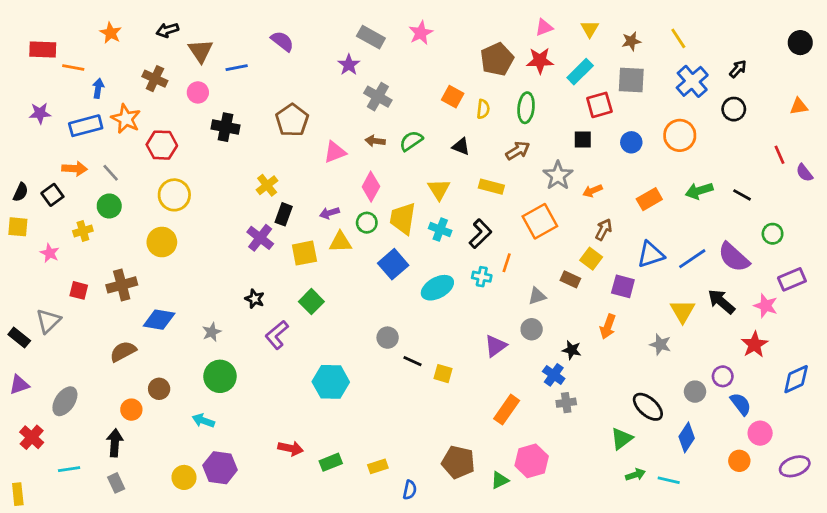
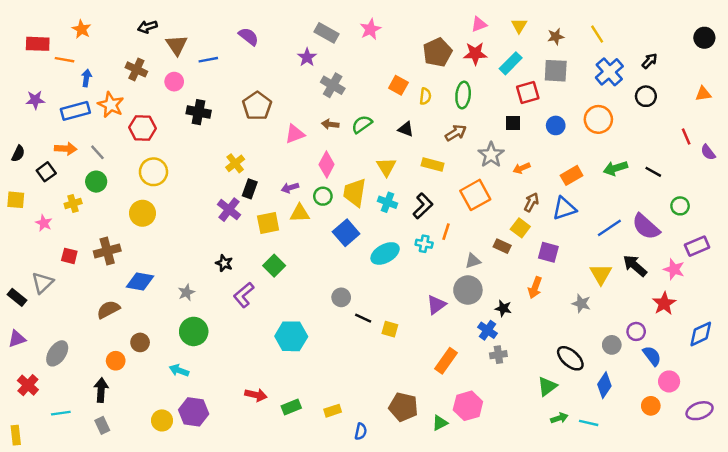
orange star: (111, 33) -> (82, 29), moved
black semicircle: (21, 192) -> (18, 154), moved
blue triangle: (651, 254) -> (564, 208), moved
gray circle: (532, 329) -> (468, 290), size x1.5

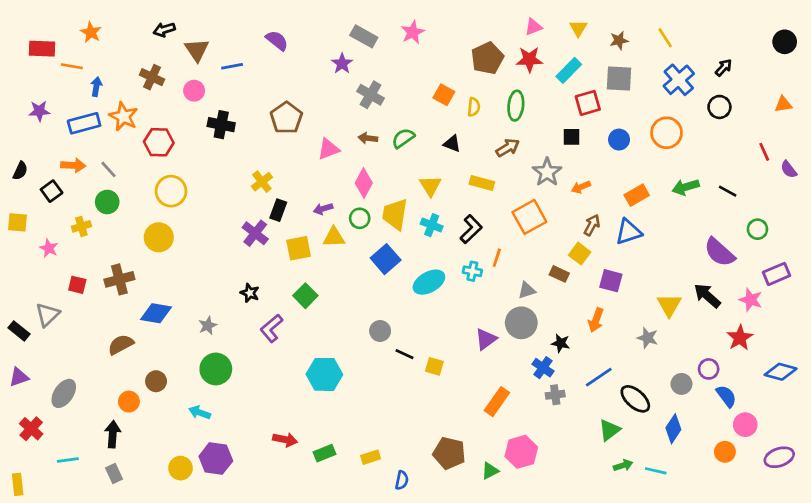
blue line: (609, 228) -> (599, 377), moved
blue diamond: (701, 334) -> (781, 372), turned 40

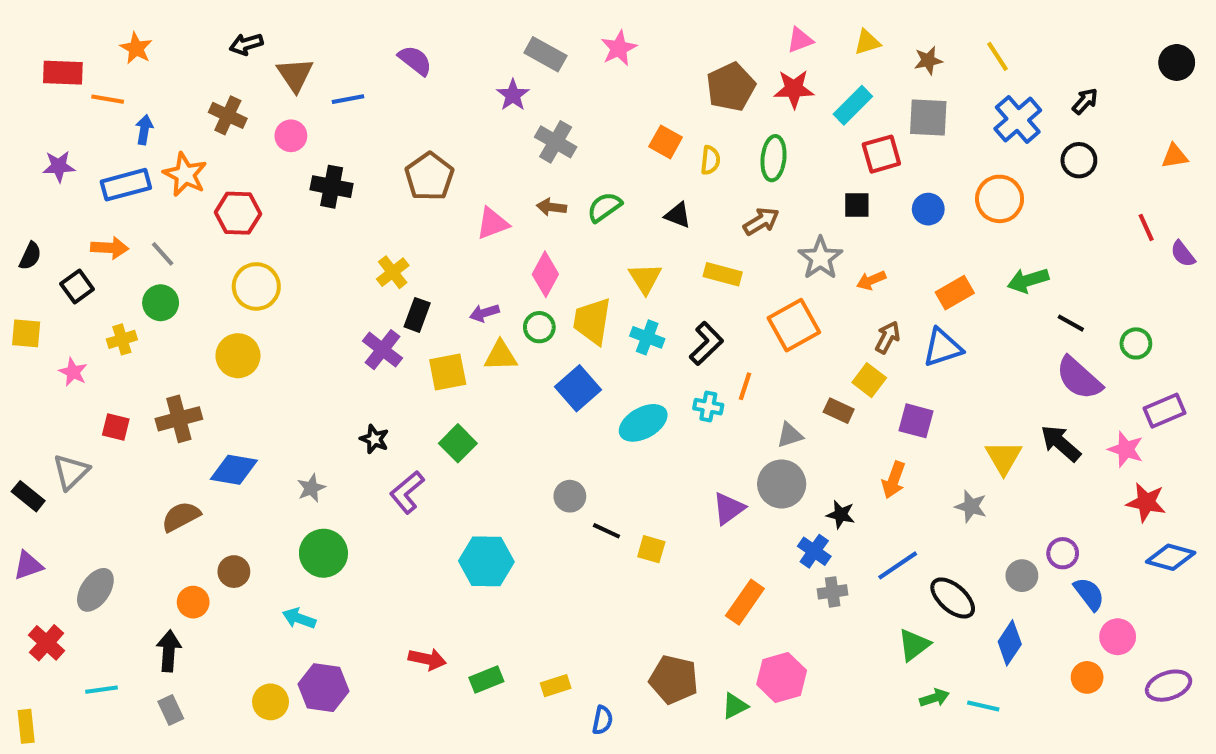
yellow triangle: (578, 28) -> (867, 42), turned 42
black line: (728, 191) -> (1071, 323), moved
red star: (740, 338) -> (1146, 502), moved, turned -30

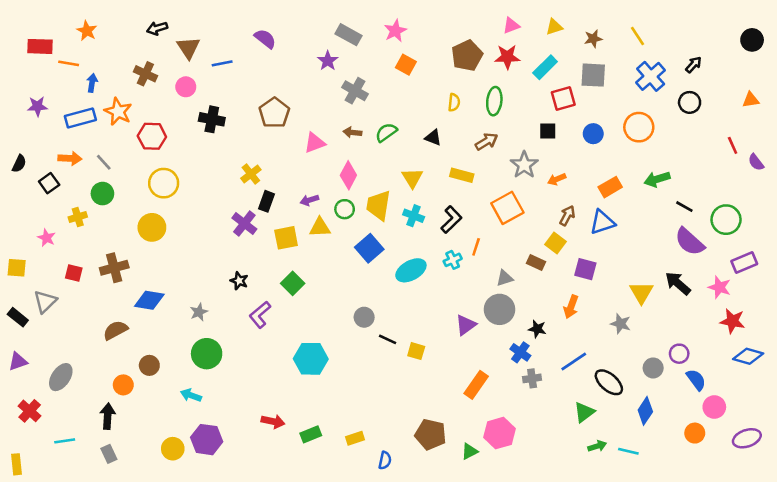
orange square: (666, 142) -> (406, 65), moved
yellow square: (26, 333) -> (17, 268), moved
green circle: (1136, 343) -> (726, 220), size x1.5
cyan cross: (708, 407) -> (453, 260), turned -36

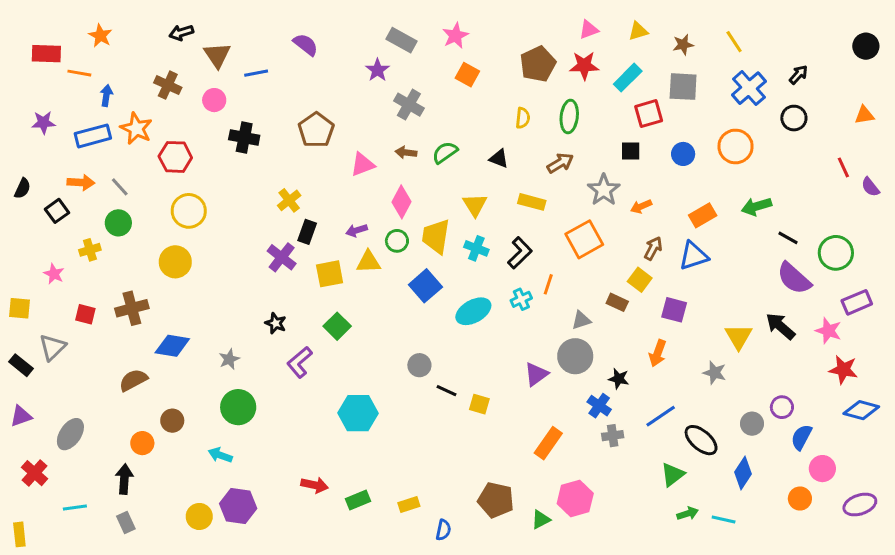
blue semicircle: (696, 380) -> (801, 437), turned -115

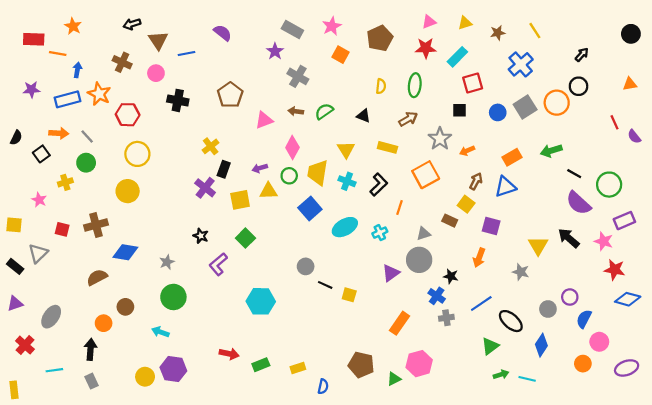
brown pentagon: (538, 64) -> (380, 38), moved
gray square: (683, 87) -> (525, 107), moved, turned -35
blue cross: (749, 88) -> (521, 64), moved
orange circle: (736, 146) -> (557, 103), moved
cyan cross: (521, 299) -> (380, 233), moved

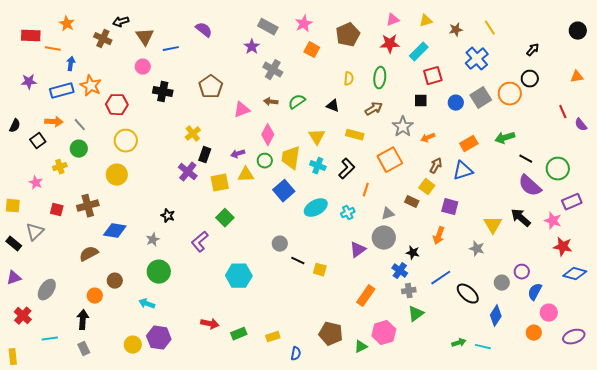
brown cross: (122, 62) -> (103, 39), moved
black star: (201, 236) -> (168, 216), moved
green triangle: (490, 346) -> (416, 314), moved

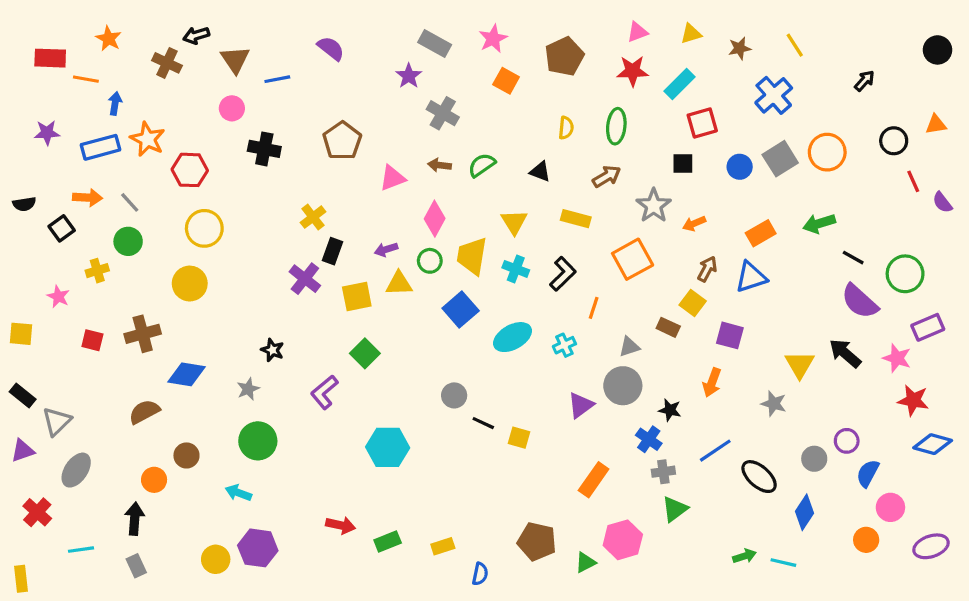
black circle: (530, 79) -> (894, 141), moved
black semicircle: (15, 126) -> (24, 204), turned 56
gray triangle: (35, 232) -> (57, 421), moved

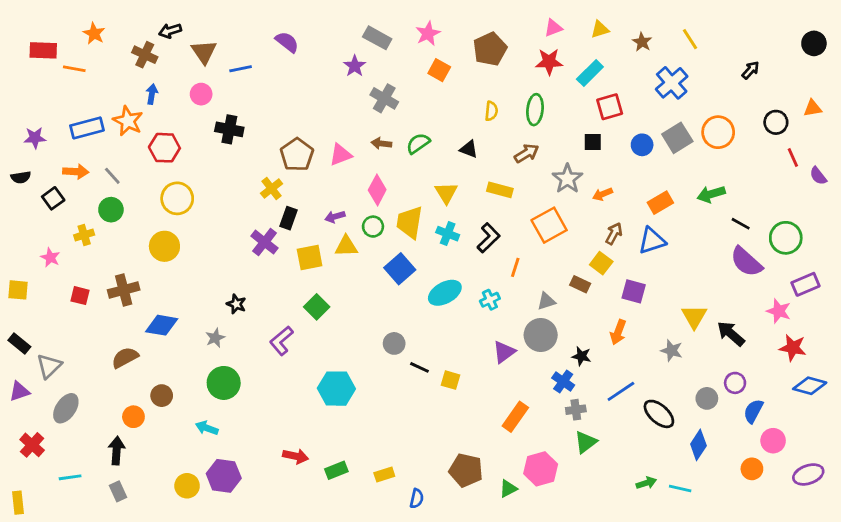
brown star: (740, 48) -> (642, 42), turned -30
blue arrow: (115, 103) -> (152, 94), moved
purple star: (47, 133) -> (35, 138), moved
brown pentagon: (342, 141) -> (297, 155), moved
black arrow: (845, 353) -> (731, 334), moved

